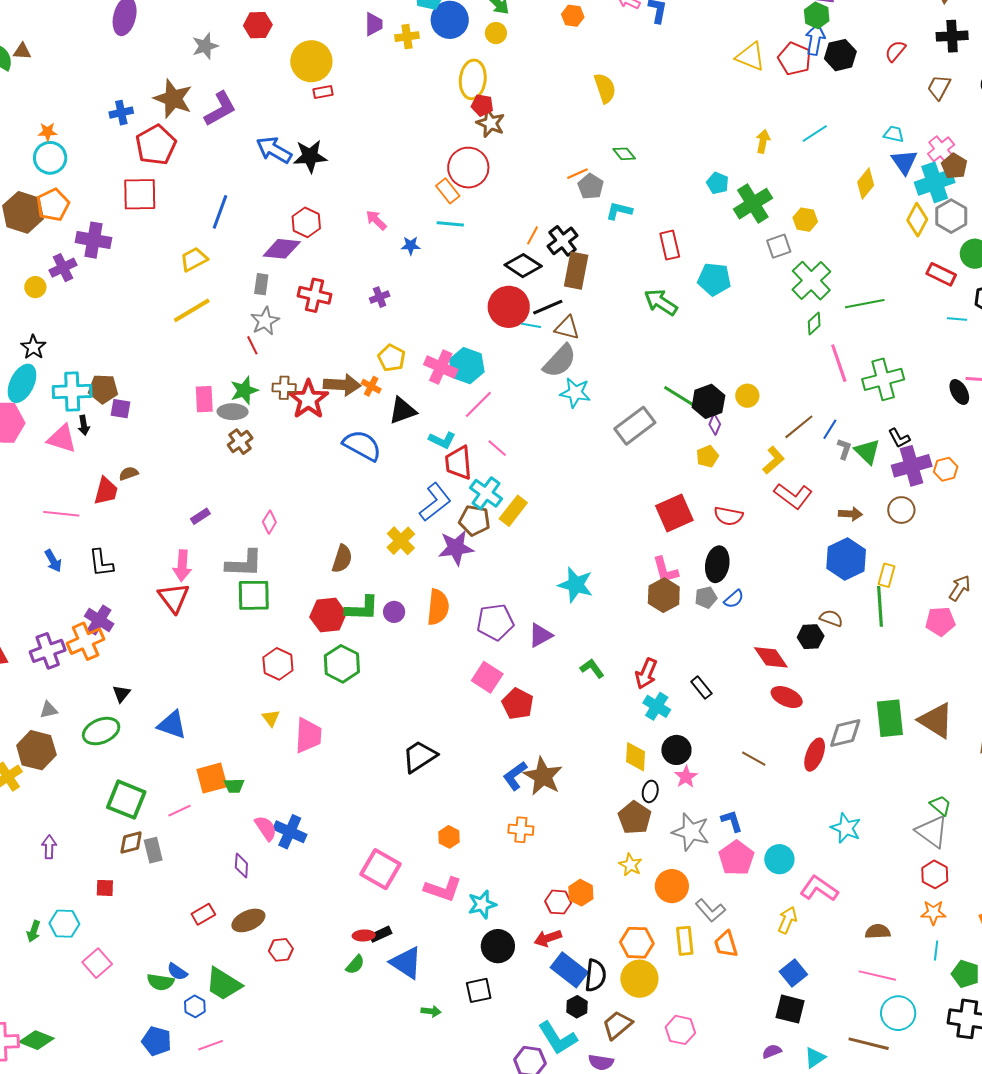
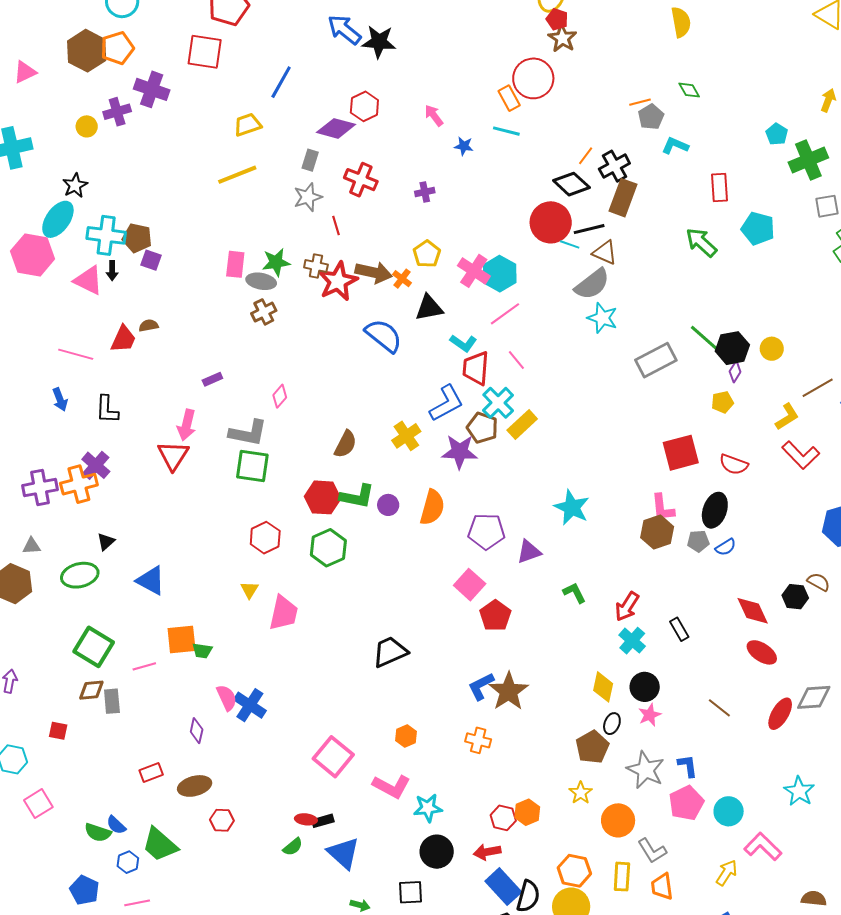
red line: (252, 345) -> (336, 225), moved

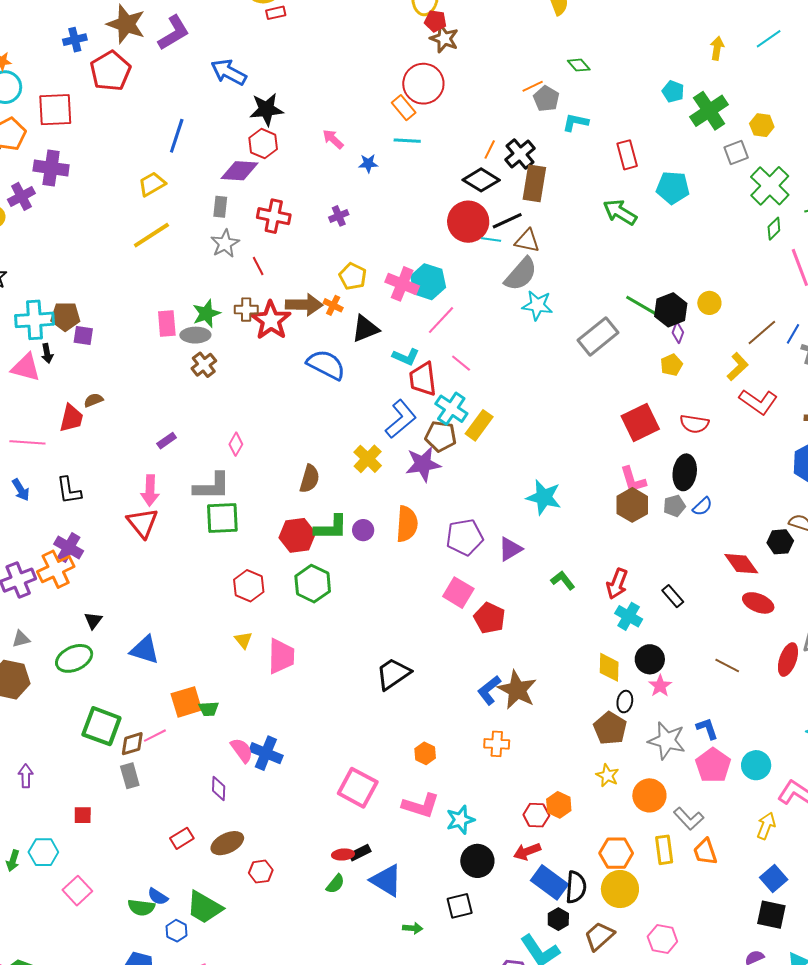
black star: (379, 42) -> (266, 109), moved
red square: (205, 52) -> (55, 110), moved
brown diamond: (91, 690) -> (132, 744), moved

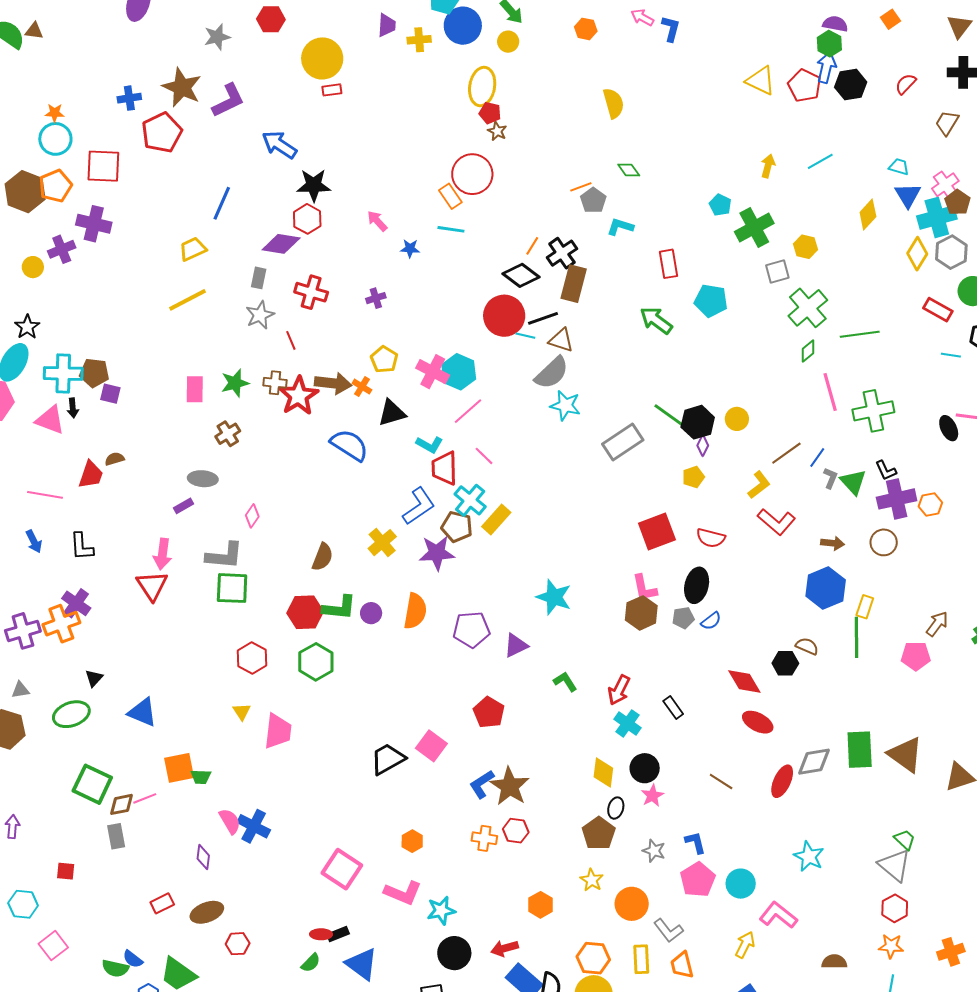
brown star: (444, 39) -> (497, 131), size x0.7
gray ellipse: (195, 335) -> (203, 479), moved
pink square: (458, 593) -> (431, 746), moved
gray star: (667, 741) -> (654, 851), size x0.6
red hexagon: (536, 815) -> (516, 831), moved

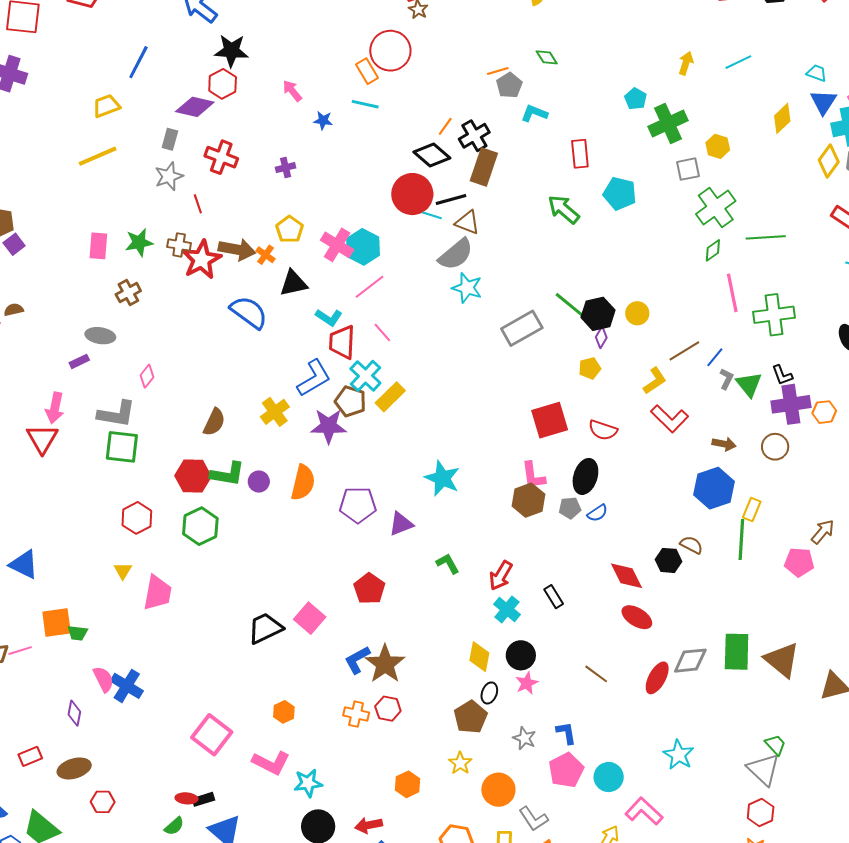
purple square: (110, 394) -> (14, 244), turned 35

